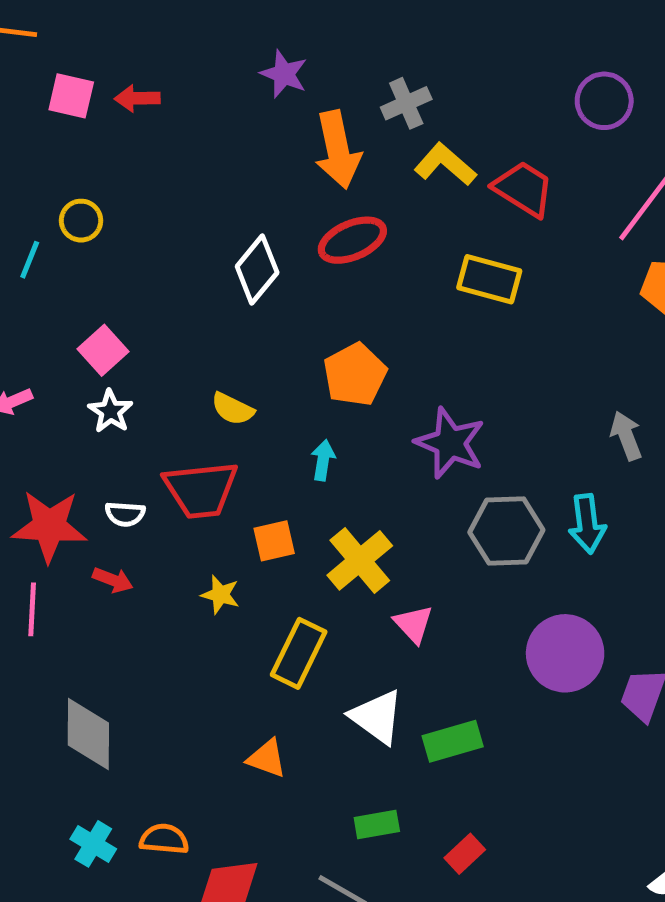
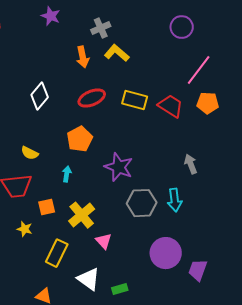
orange arrow: (338, 150) -> (83, 57), moved, size x0.7
red trapezoid: (523, 189) -> (171, 106), moved
red ellipse: (352, 240) -> (92, 98), moved
green rectangle: (453, 741) -> (120, 289), size x0.7

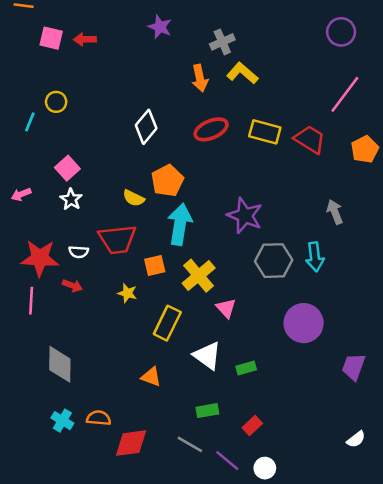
purple circle: (182, 27) -> (341, 32), moved
orange pentagon: (208, 103) -> (365, 149), moved, turned -30
orange pentagon: (80, 139) -> (167, 181), moved
cyan arrow: (67, 174) -> (180, 224), size x2.0
purple trapezoid: (198, 270) -> (354, 367), moved

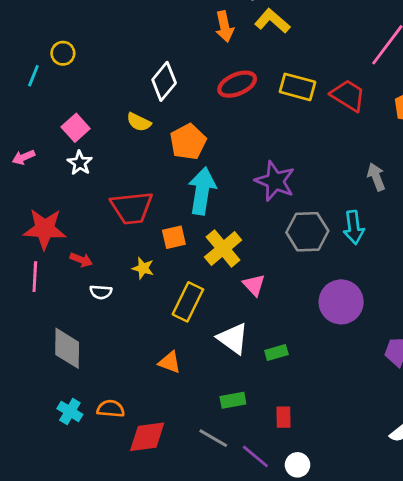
yellow semicircle: (134, 198) -> (139, 122), moved
white semicircle: (79, 252) -> (101, 292), moved
red rectangle: (252, 426) -> (283, 417), turned -48

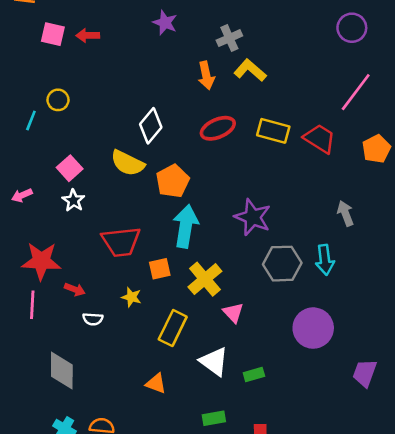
yellow semicircle: (139, 122) -> (128, 163), size x1.5

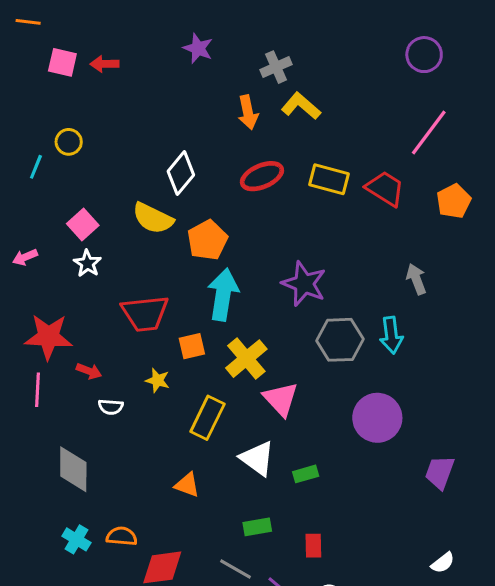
pink triangle: (233, 313) -> (281, 399), size x1.4

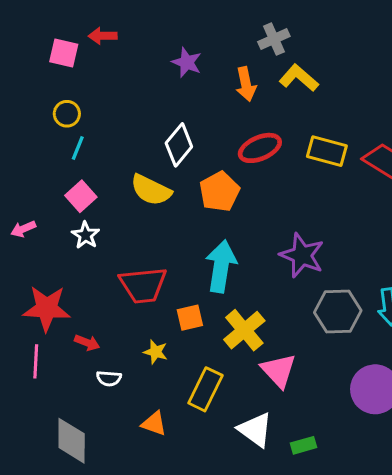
purple star: (198, 48) -> (187, 62), moved
pink square: (62, 62) -> (64, 53), moved
cyan line: (36, 167) -> (78, 148), moved
orange pentagon: (207, 240) -> (219, 192), moved
orange triangle: (187, 485) -> (154, 424), moved

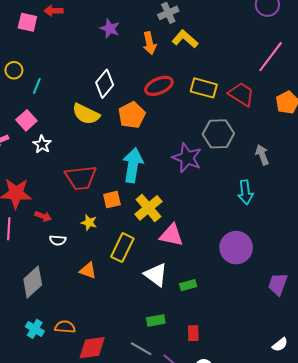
yellow circle: (67, 114) -> (14, 70), moved
pink square: (81, 196) -> (26, 120), moved
gray hexagon: (338, 311) -> (218, 134), moved
pink triangle: (279, 371) -> (171, 235), turned -35
gray diamond: (72, 441) -> (33, 282), turned 48

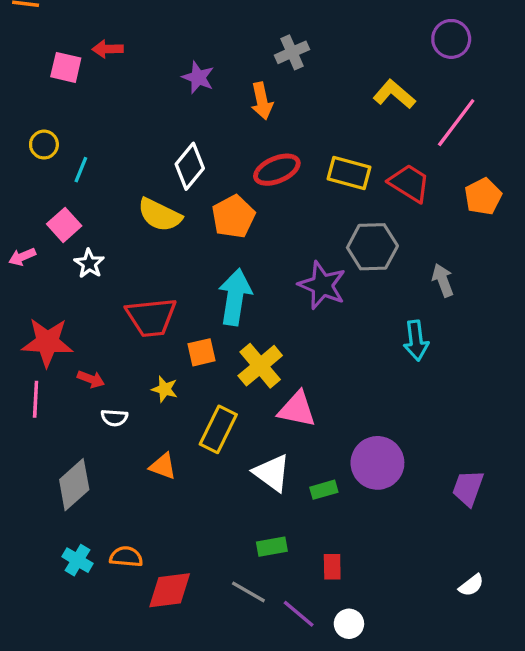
yellow L-shape: (185, 39) -> (394, 94), moved
purple circle: (236, 248) -> (377, 463), moved

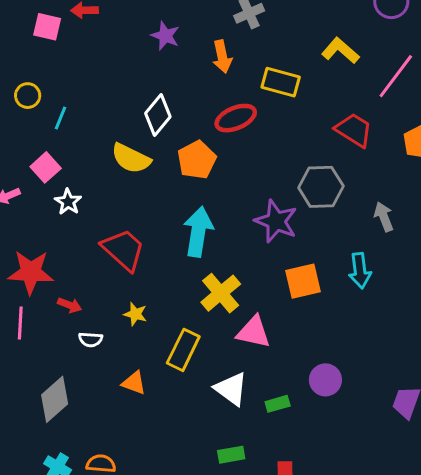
yellow rectangle: (349, 173) -> (281, 82), moved
red trapezoid: (151, 317) -> (123, 250), turned -132
orange square: (202, 352) -> (303, 281), moved, size x1.4
purple circle: (377, 463) -> (325, 380), size x0.7

